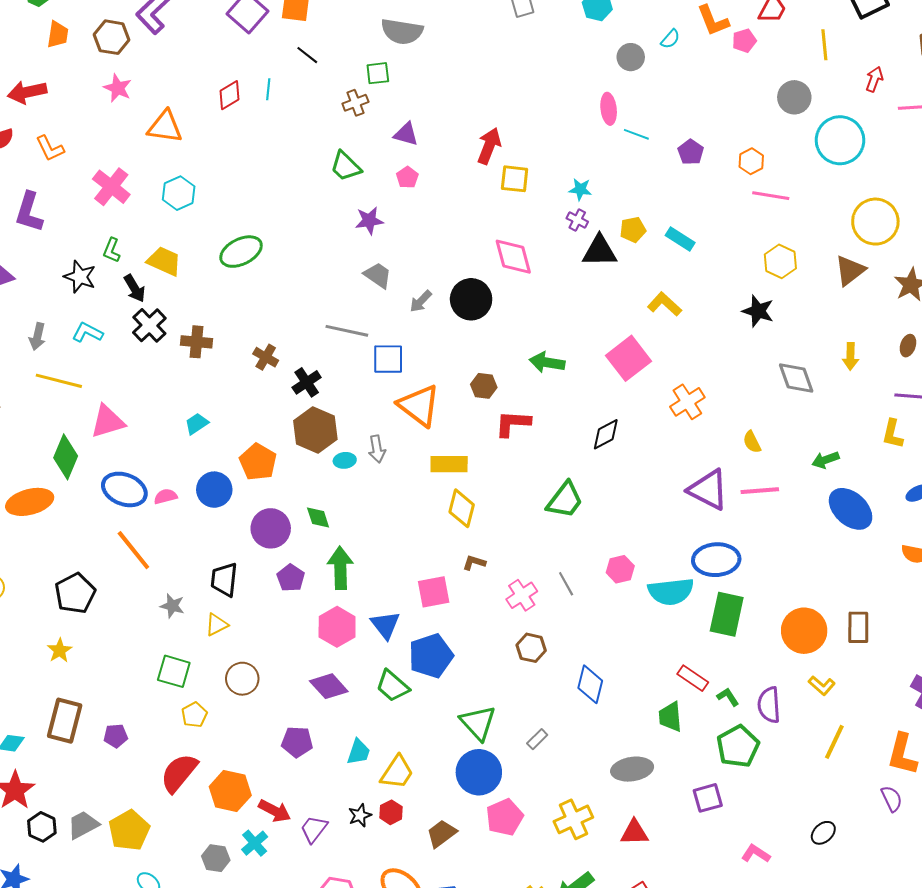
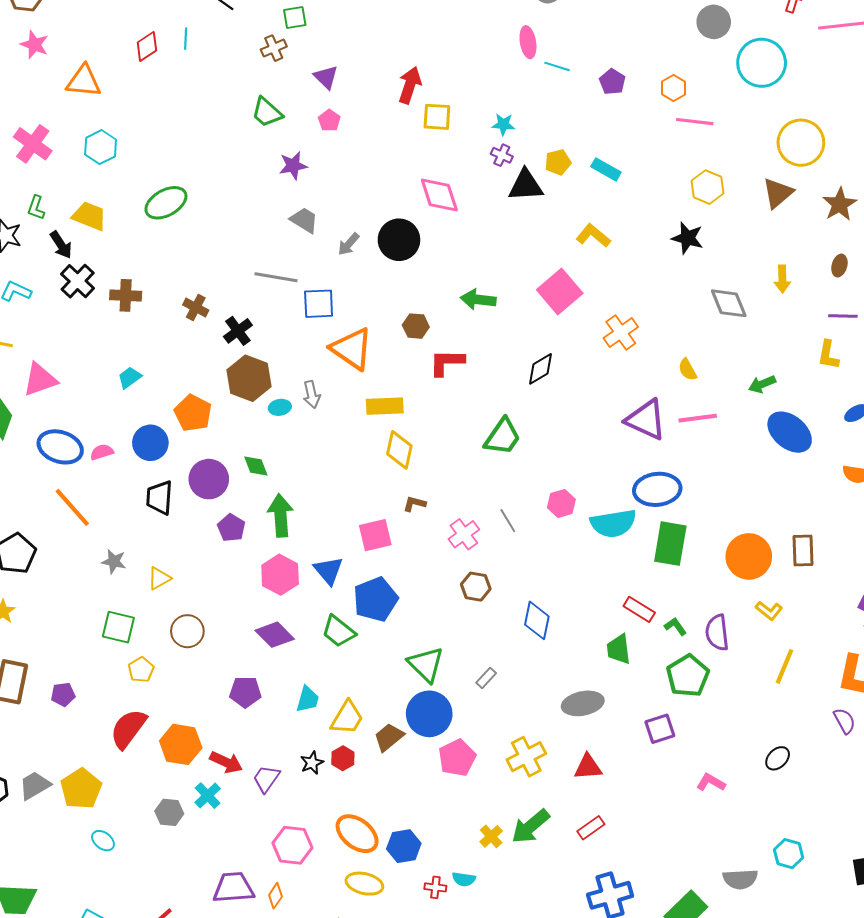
purple triangle: (406, 134) -> (326, 77), turned 32
black trapezoid: (224, 579) -> (159, 498), moved
brown trapezoid: (442, 834) -> (389, 737), moved

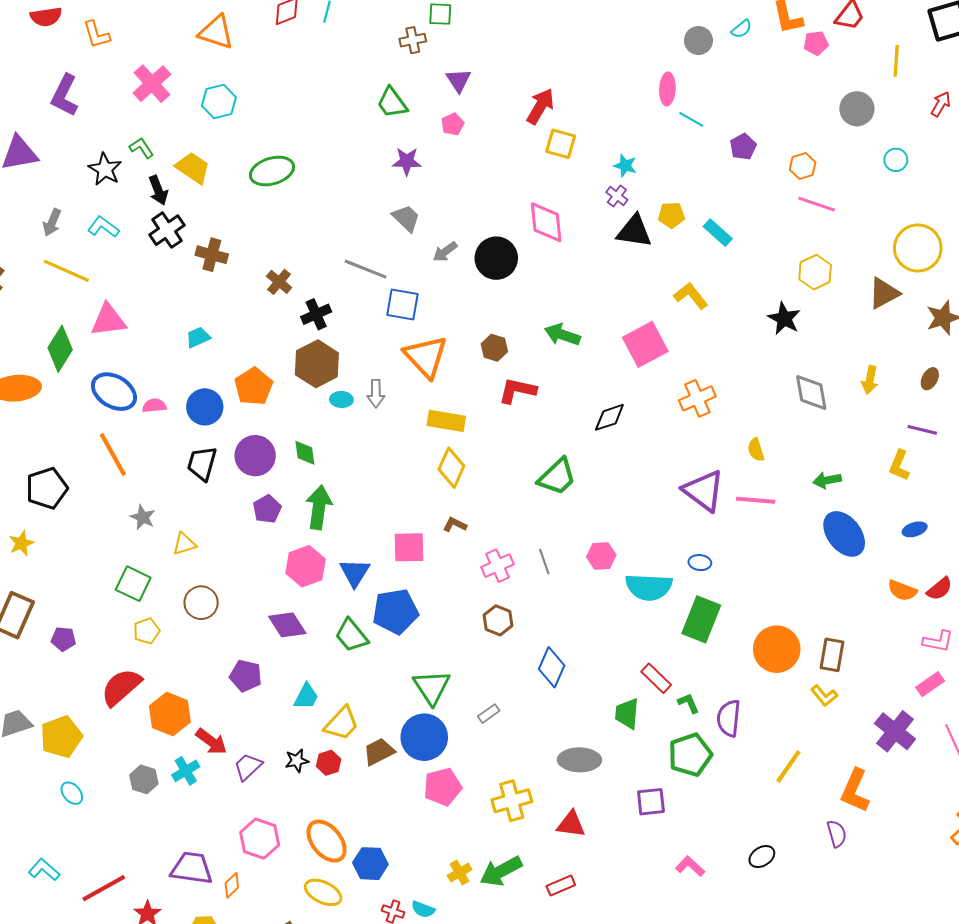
cyan circle: (762, 63) -> (896, 160), size x0.5
green L-shape: (36, 208) -> (141, 148), turned 115
blue ellipse: (657, 489) -> (700, 563), size x0.5
yellow L-shape: (769, 611) -> (824, 696), moved

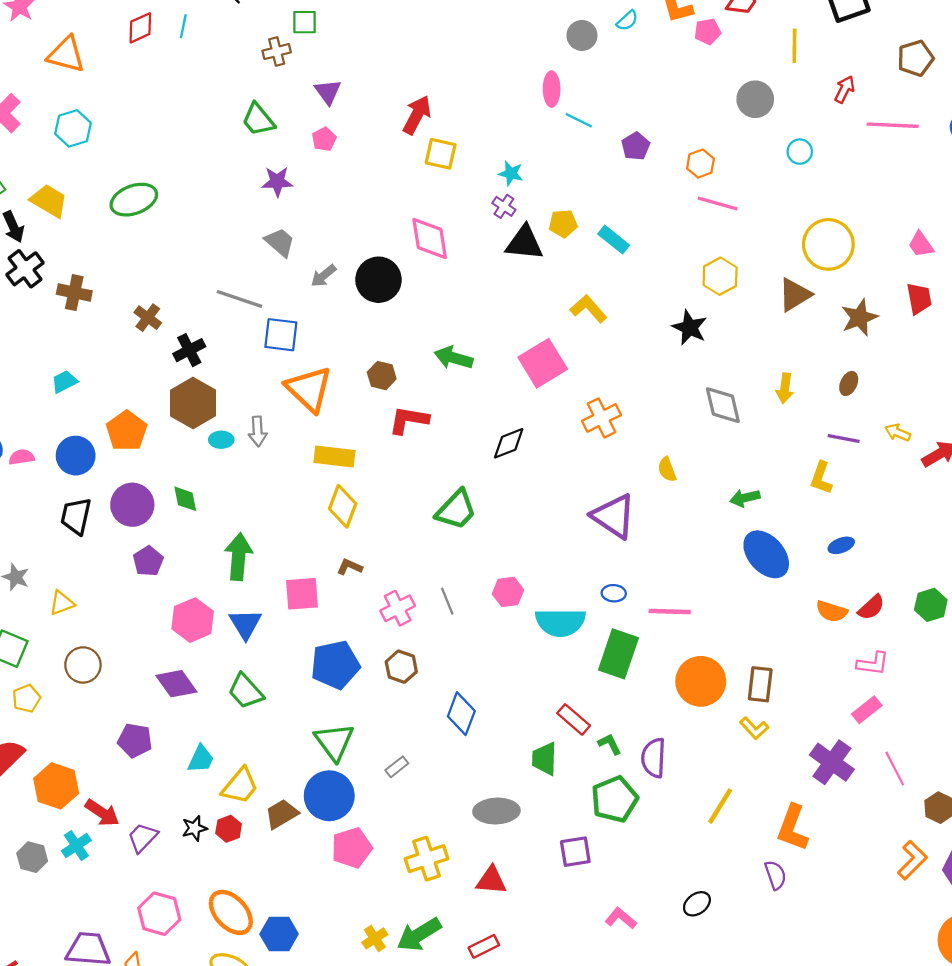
pink line: (756, 500) -> (670, 612), moved
green arrow: (319, 507) -> (239, 557), moved
blue pentagon: (395, 611) -> (335, 665), moved

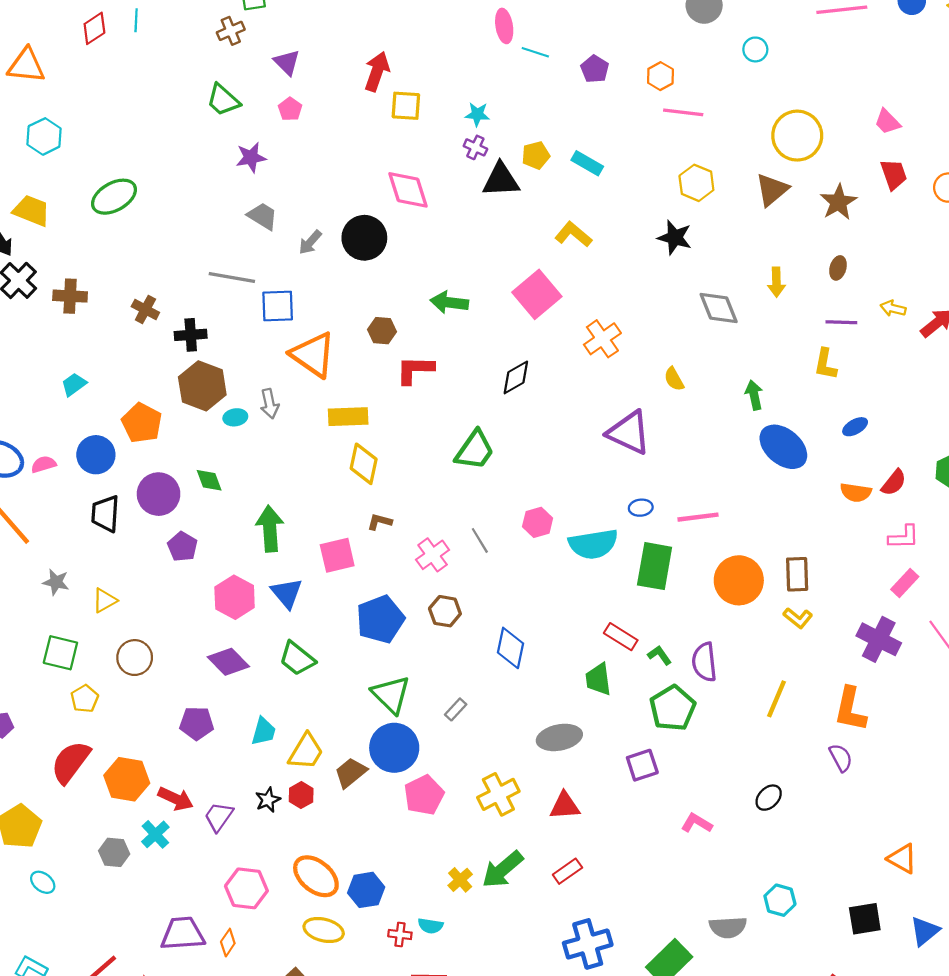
black cross: (189, 350) -> (191, 335), turned 32
green arrow: (745, 498) -> (754, 395), turned 100

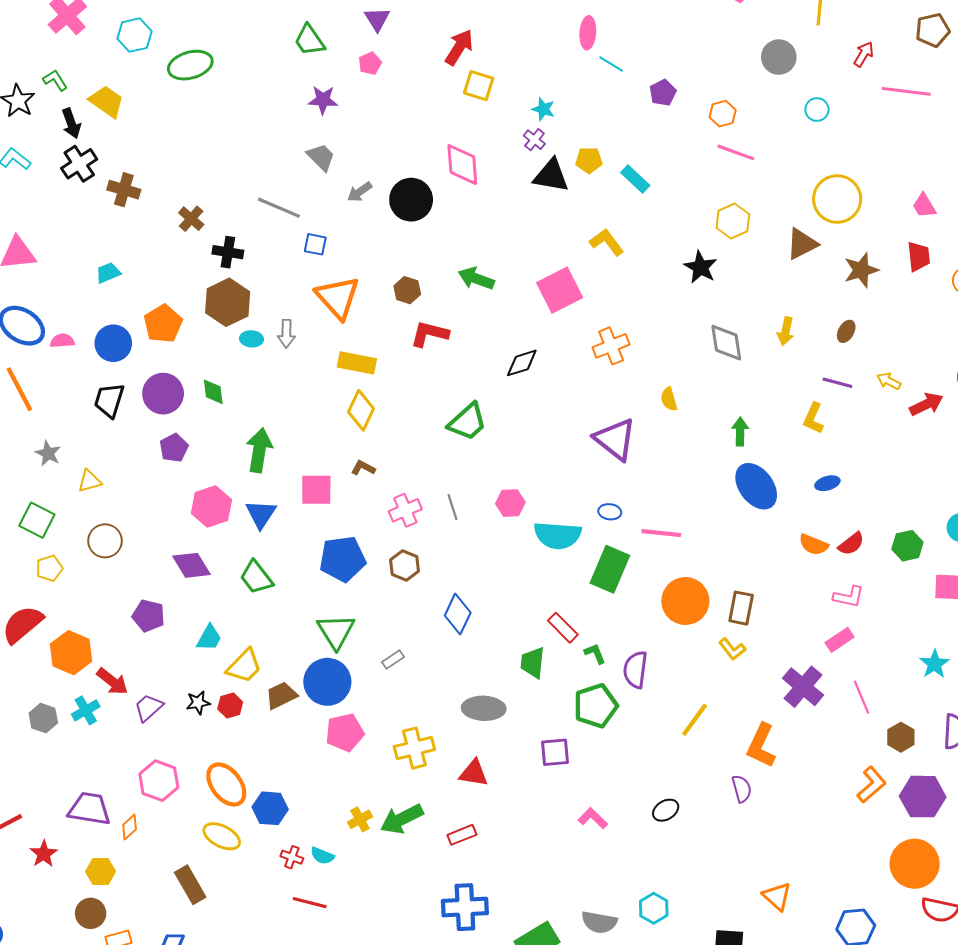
green ellipse: (114, 197) -> (190, 65), moved
blue square: (278, 306) -> (315, 244), size x0.7

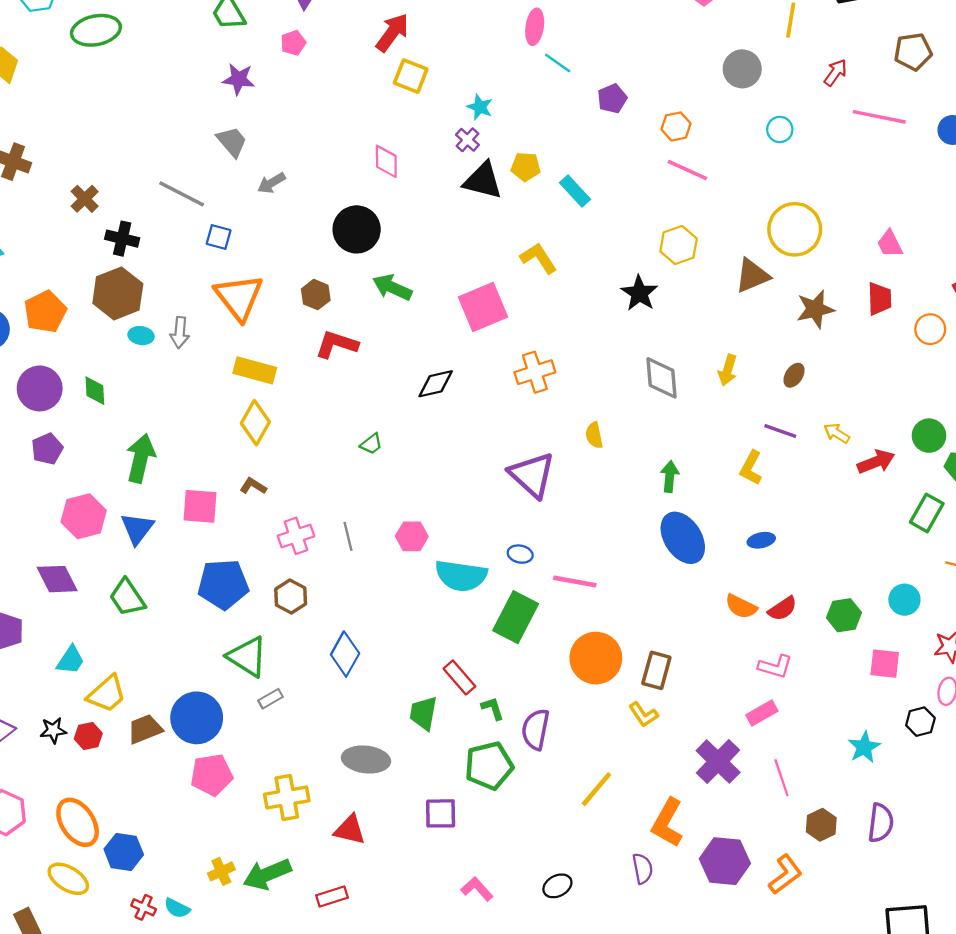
pink diamond: (462, 165) -> (386, 161), size x0.7
black circle: (411, 200) -> (357, 229), moved
green trapezoid: (467, 422) -> (371, 444), size x0.5
green triangle: (336, 631) -> (247, 657), moved, turned -30
purple hexagon: (923, 797) -> (725, 861), moved

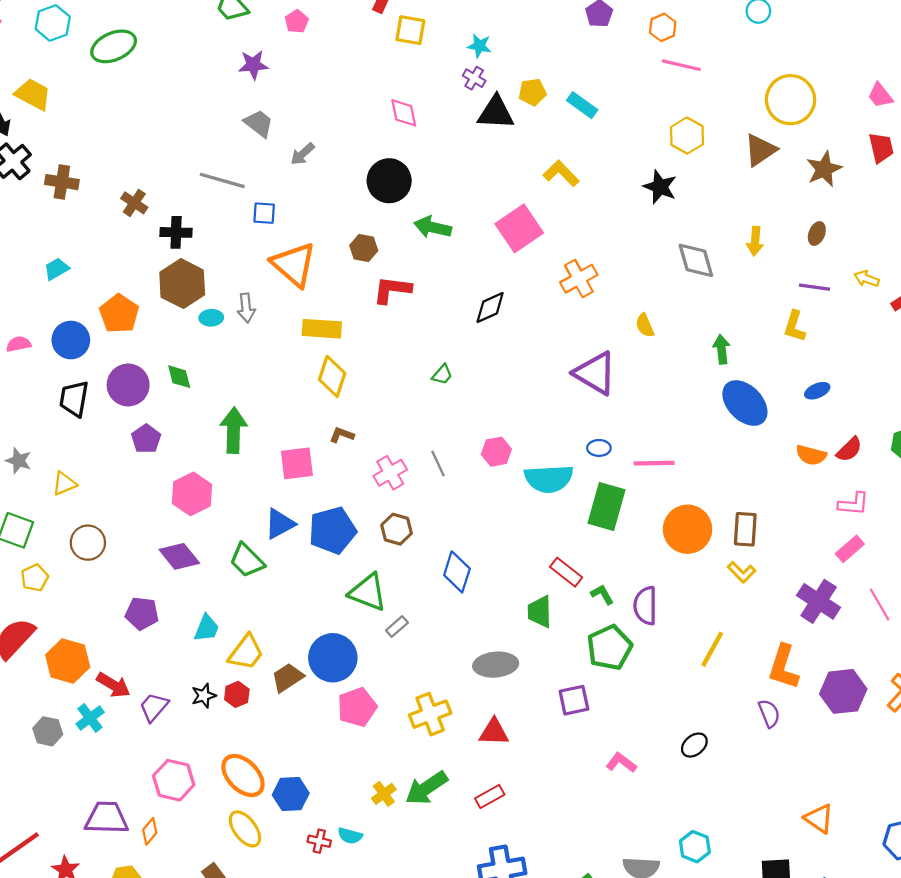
blue triangle: (137, 528) -> (280, 524), moved, turned 36
yellow ellipse: (68, 879) -> (245, 829), turned 33

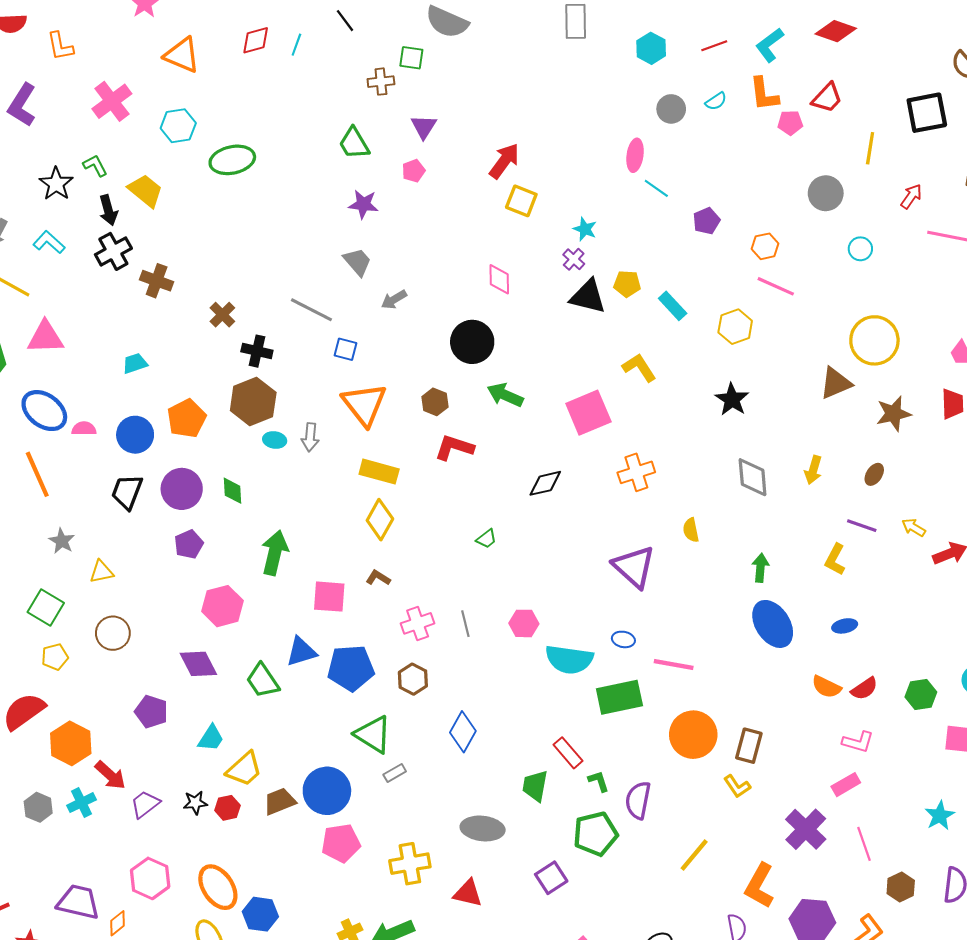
yellow hexagon: (687, 136) -> (735, 327), moved
green rectangle: (606, 507) -> (619, 697), turned 51
purple square: (574, 700) -> (551, 878), turned -32

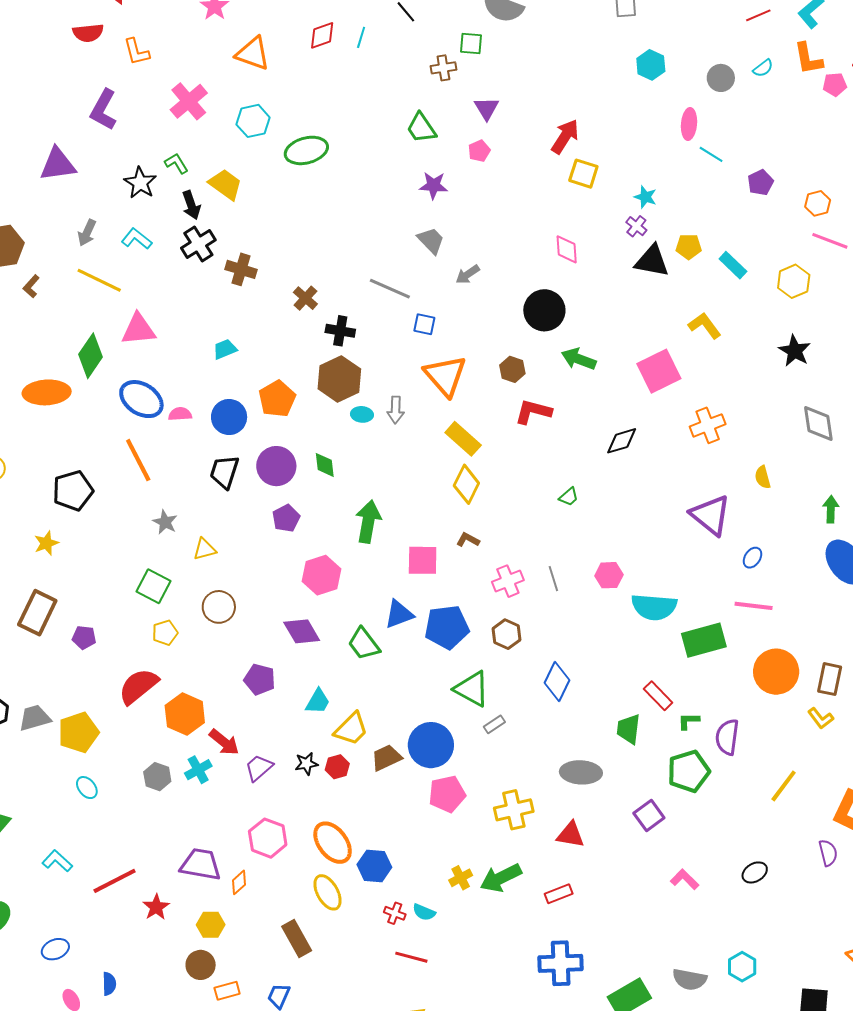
cyan hexagon: (651, 48) -> (651, 65), moved
yellow rectangle: (379, 472) -> (463, 439), turned 30
blue ellipse: (623, 639) -> (753, 558), moved, turned -65
green L-shape: (599, 781) -> (689, 721), turned -70

